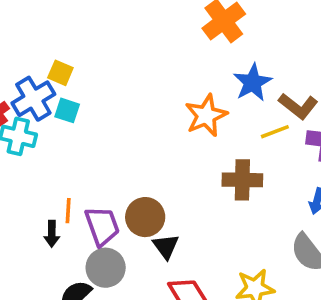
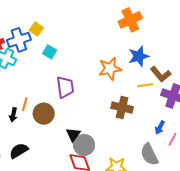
cyan square: (67, 110) -> (50, 52), moved
brown circle: (145, 217) -> (44, 114), moved
purple trapezoid: (102, 226) -> (65, 87), moved
gray circle: (106, 268) -> (84, 145), moved

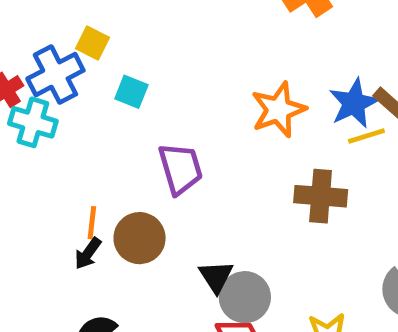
blue star: (139, 56) -> (354, 103), moved
black arrow: (13, 115) -> (88, 253), moved, turned 32

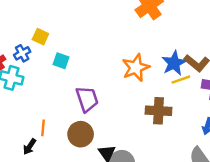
blue cross: (55, 75) -> (22, 53), size x0.6
brown circle: (140, 238) -> (81, 134), moved
black arrow: (88, 253) -> (30, 147), moved

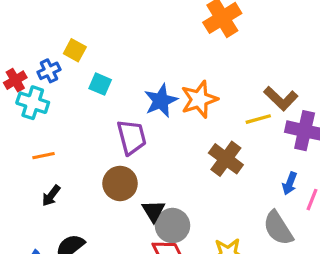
blue star: (174, 63) -> (161, 101), moved
brown cross: (159, 111) -> (226, 159), turned 30
orange line: (43, 128) -> (43, 156), moved, turned 70

